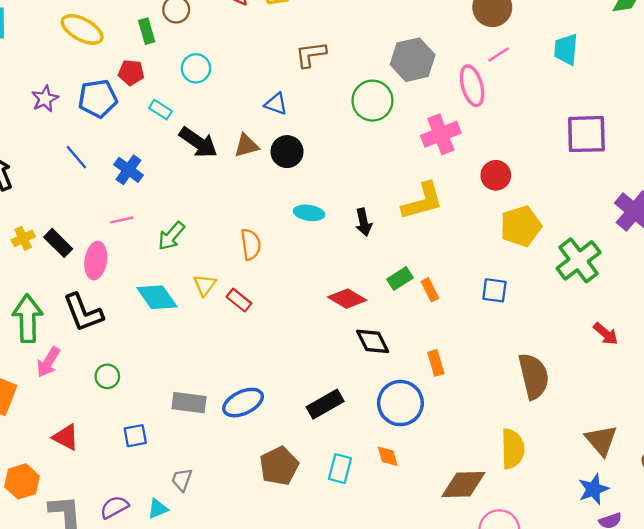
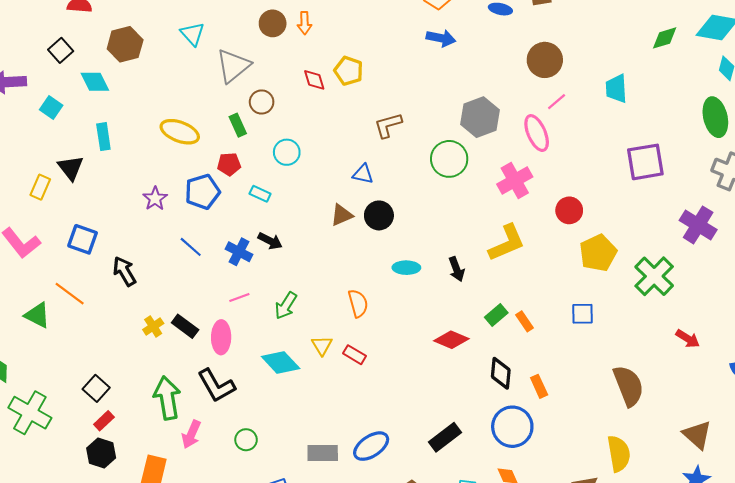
black arrow: (198, 142) -> (270, 241), moved, size x0.7
black diamond: (373, 341) -> (501, 373), moved, turned 40

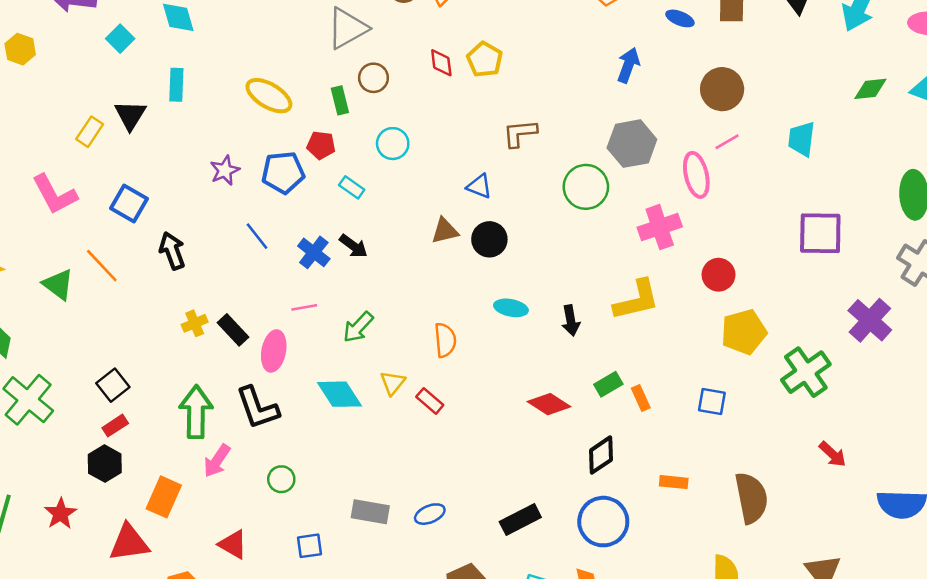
blue arrow: (441, 38) -> (628, 65), moved, turned -92
black diamond: (501, 373) -> (601, 455), turned 40
orange rectangle: (539, 386) -> (674, 482), moved, turned -70
blue ellipse: (371, 446) -> (430, 514), size x0.7

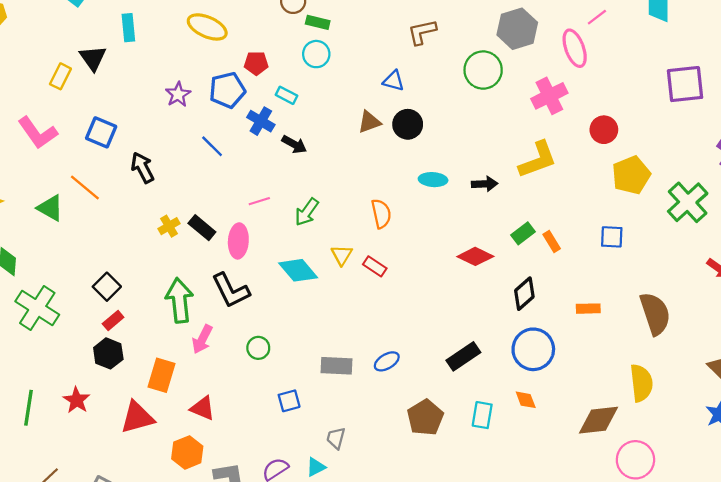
green rectangle: (340, 100) -> (318, 22), moved, turned -55
blue cross: (314, 252) -> (261, 121), moved
black arrow: (571, 321) -> (485, 184), turned -75
red triangle: (233, 544) -> (203, 408), moved

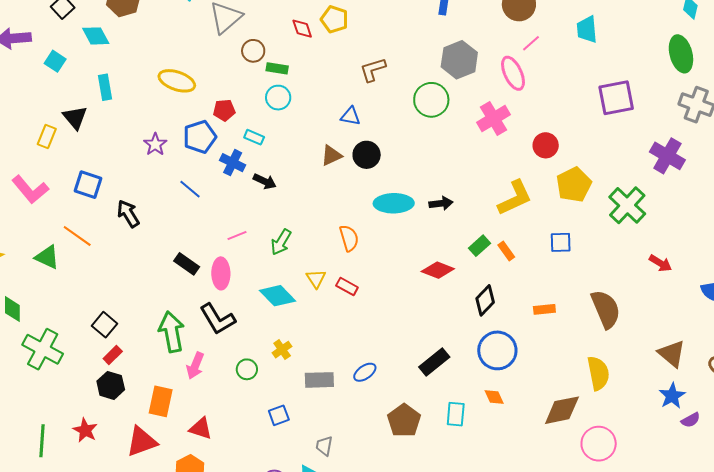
yellow L-shape: (538, 160) -> (515, 198), moved
cyan ellipse: (433, 180) -> (394, 203), size x1.5
yellow cross: (169, 226) -> (282, 350), moved

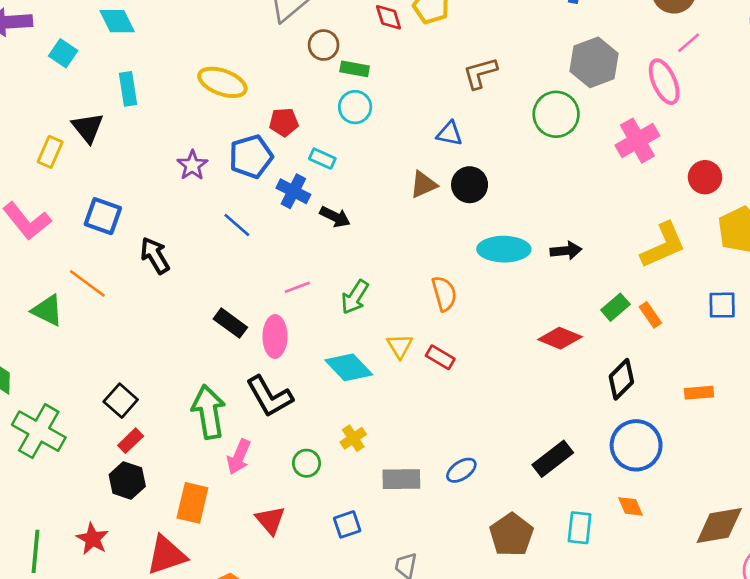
red triangle: (201, 428) -> (270, 520), moved, turned 30

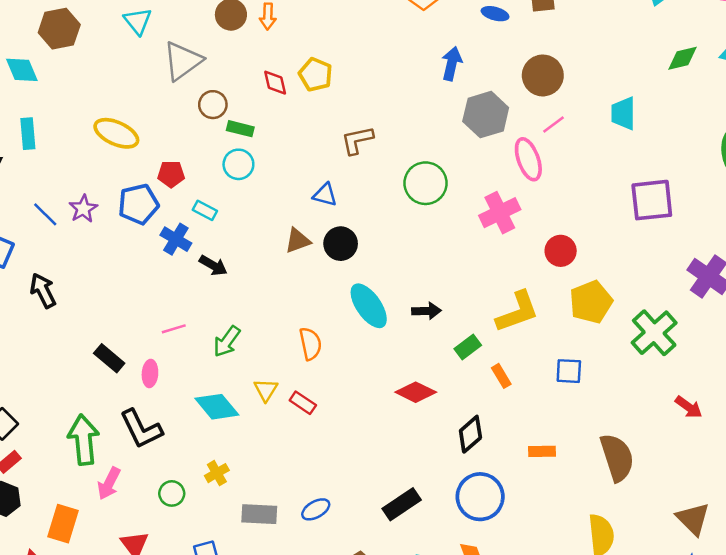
gray hexagon: (594, 62) -> (486, 115), moved
blue line: (237, 225) -> (45, 214), moved
cyan ellipse: (504, 249) -> (369, 306), turned 51
green rectangle: (615, 307) -> (468, 347), moved
pink ellipse: (275, 337) -> (150, 373), size x0.7

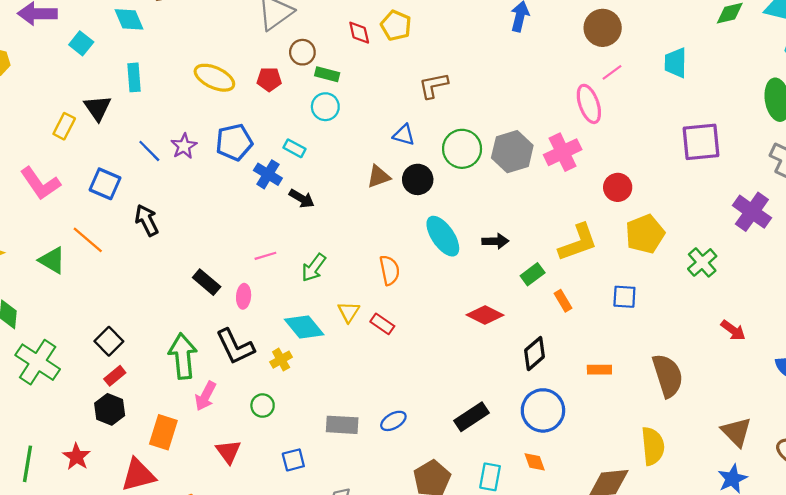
gray hexagon: (486, 115) -> (512, 152), moved
red pentagon: (171, 174) -> (269, 79), moved
green circle: (426, 183) -> (462, 149), moved
green cross: (654, 333) -> (702, 262), size x0.7
yellow cross: (217, 473) -> (281, 360), moved

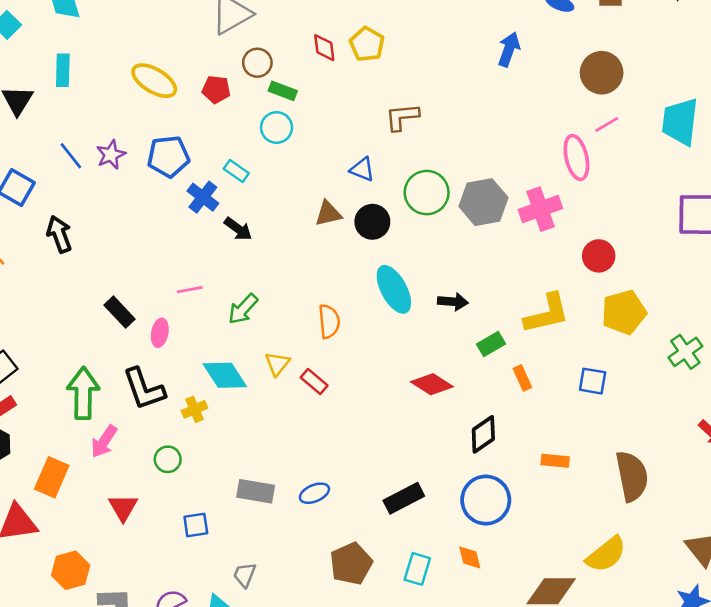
cyan trapezoid: (676, 63) -> (680, 122), size x1.4
yellow semicircle: (653, 446) -> (606, 554), turned 51

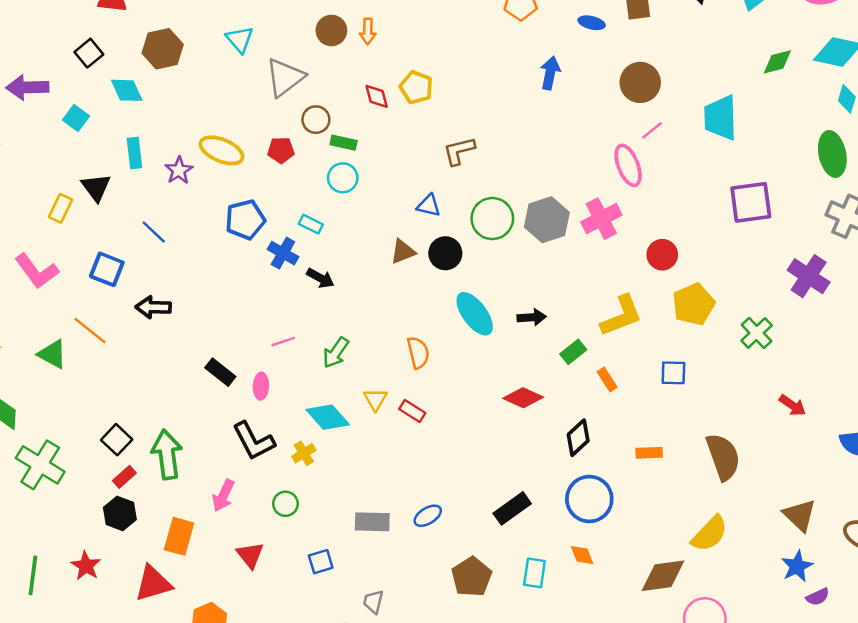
purple star: (111, 155) -> (179, 170), moved
black arrow: (59, 234) -> (153, 307), turned -60
green arrow: (83, 393) -> (167, 454), moved

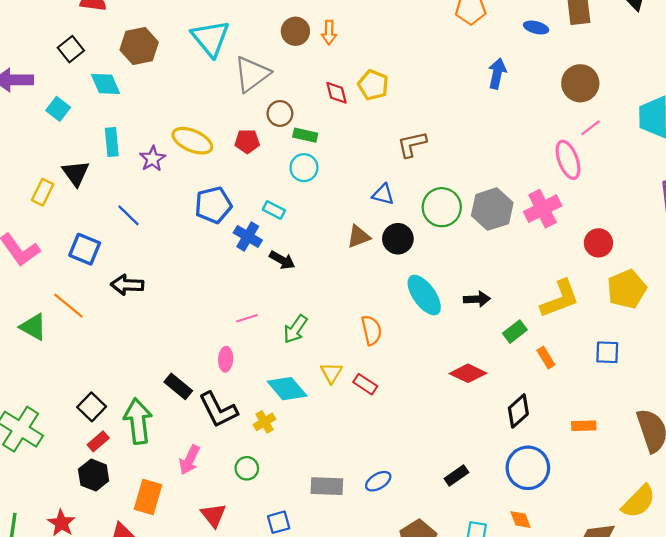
cyan triangle: (240, 39) -> (211, 38), size x1.5
black rectangle: (220, 372) -> (178, 386), moved
black rectangle: (512, 508) -> (456, 476), size x0.7

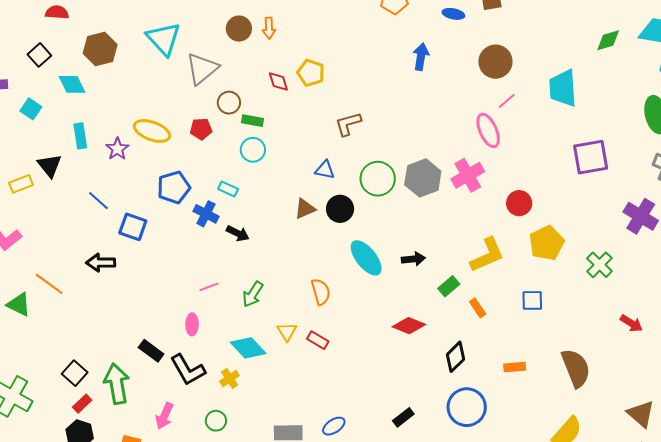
yellow rectangle: (43, 192) -> (21, 184), turned 45
blue square: (85, 249) -> (133, 227), moved

